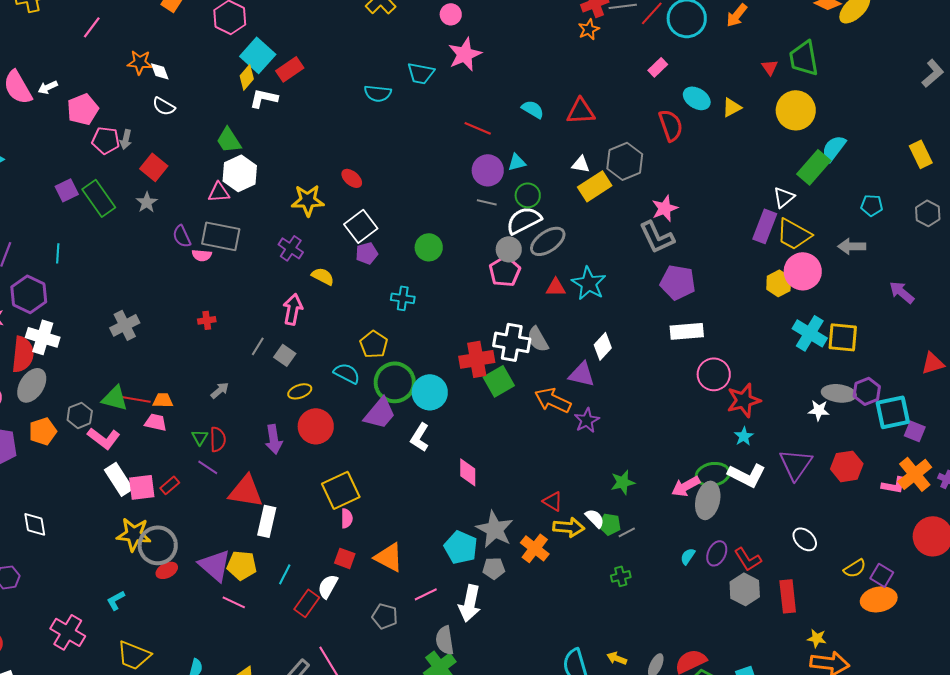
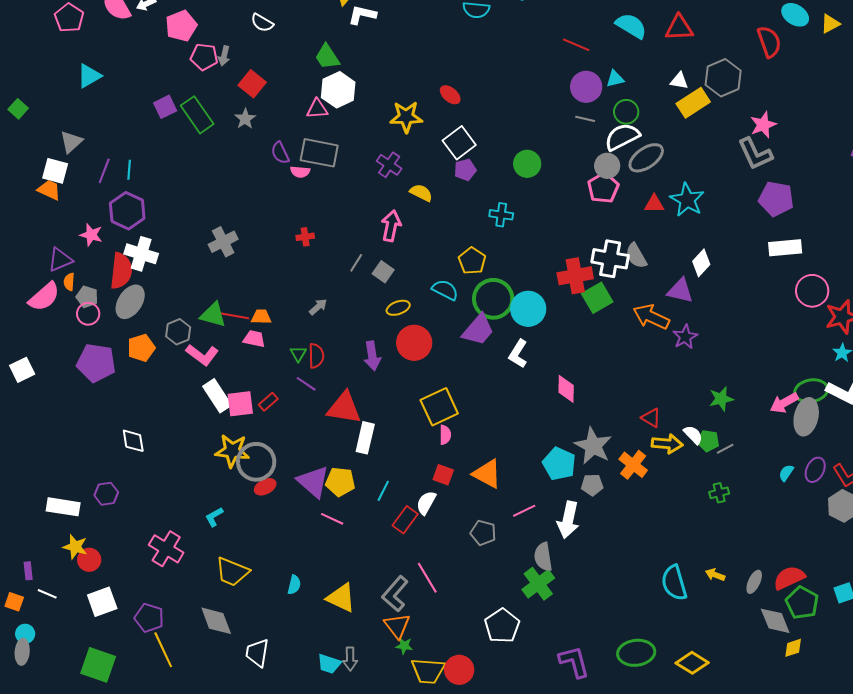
cyan semicircle: (533, 109) -> (631, 26), size x1.4
cyan line: (58, 253) -> (129, 170), moved

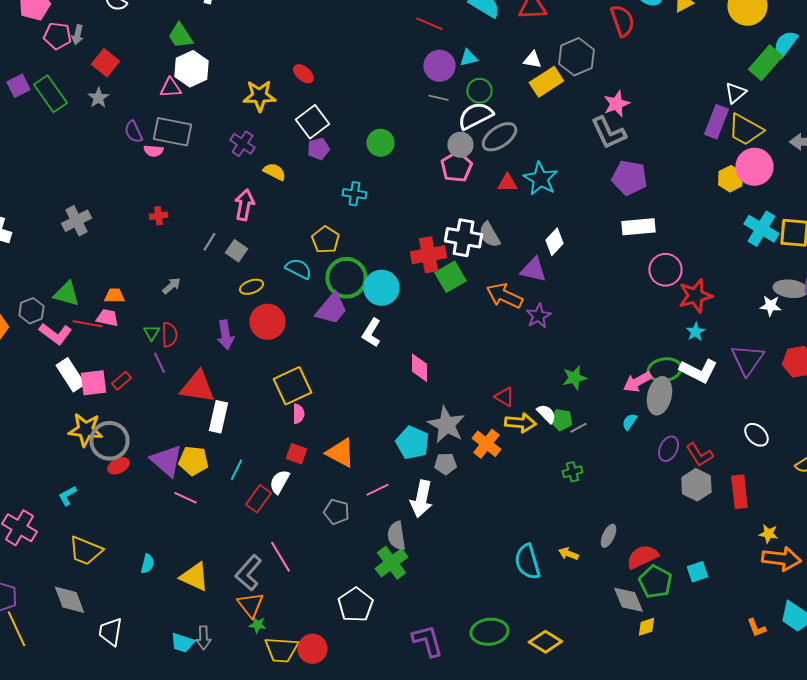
red line: (234, 316) -> (87, 324), moved
purple line: (306, 384) -> (159, 363), turned 30
cyan semicircle: (786, 473) -> (629, 422), moved
gray ellipse: (754, 582) -> (608, 536), moved

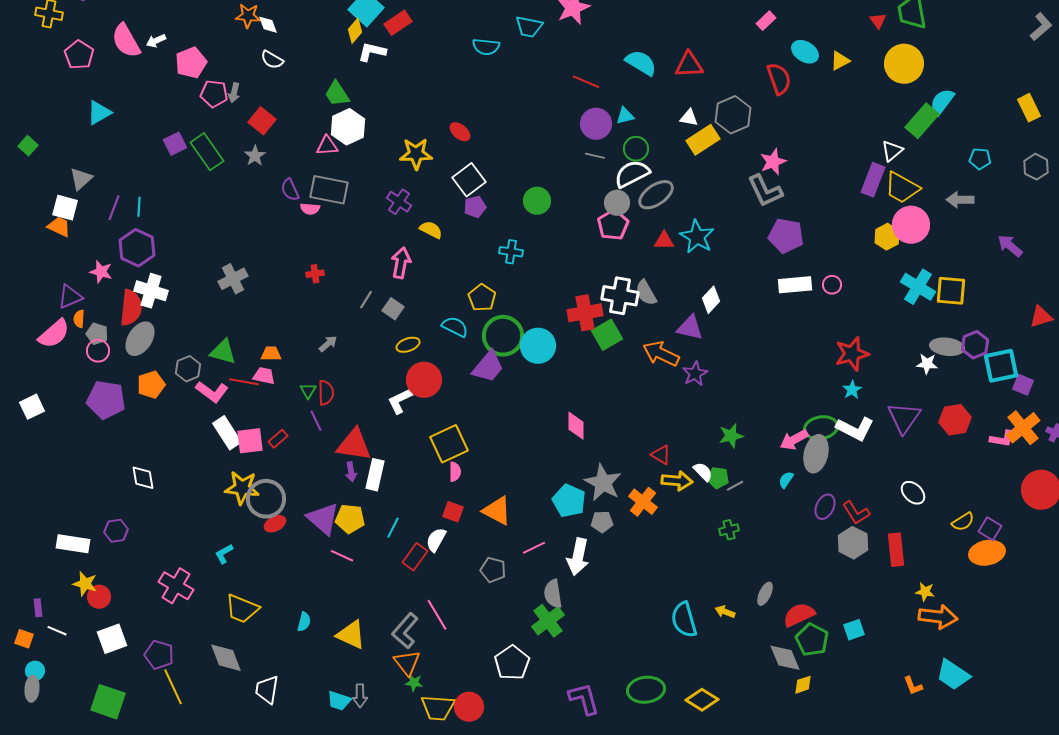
pink circle: (665, 270) -> (832, 285), moved, size x0.6
white L-shape: (371, 333) -> (400, 401), moved, turned 32
purple arrow: (225, 335) -> (351, 472), moved, size x0.7

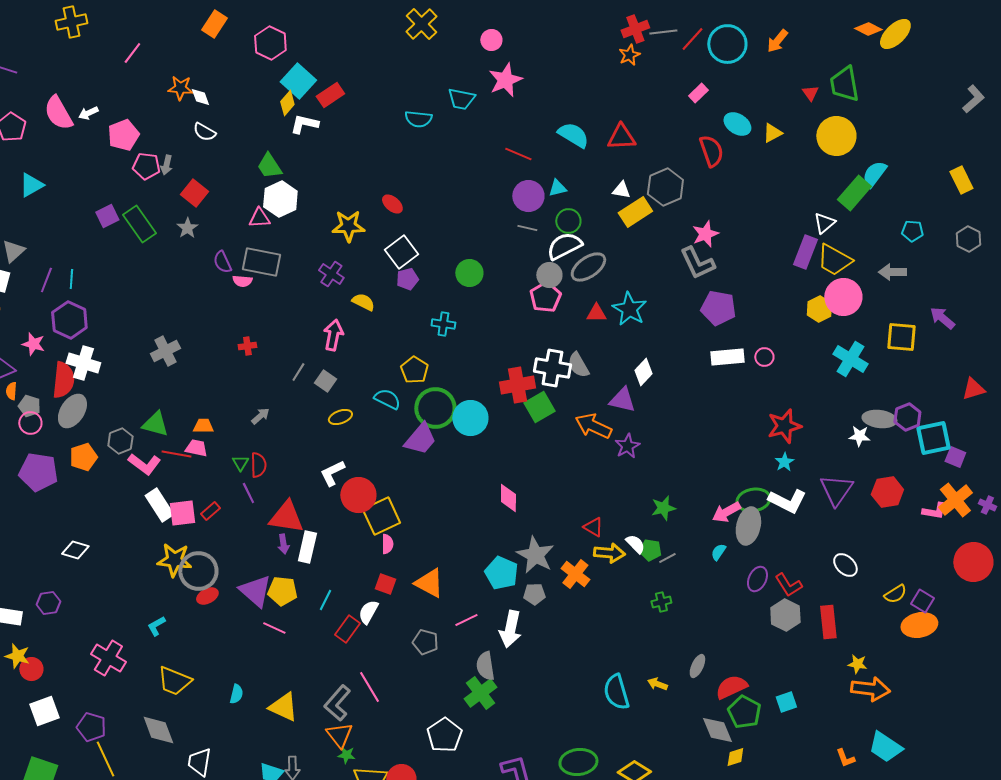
yellow square: (951, 291) -> (901, 337), moved
red circle: (424, 380) -> (358, 495), moved
white diamond: (143, 478) -> (75, 550), turned -64

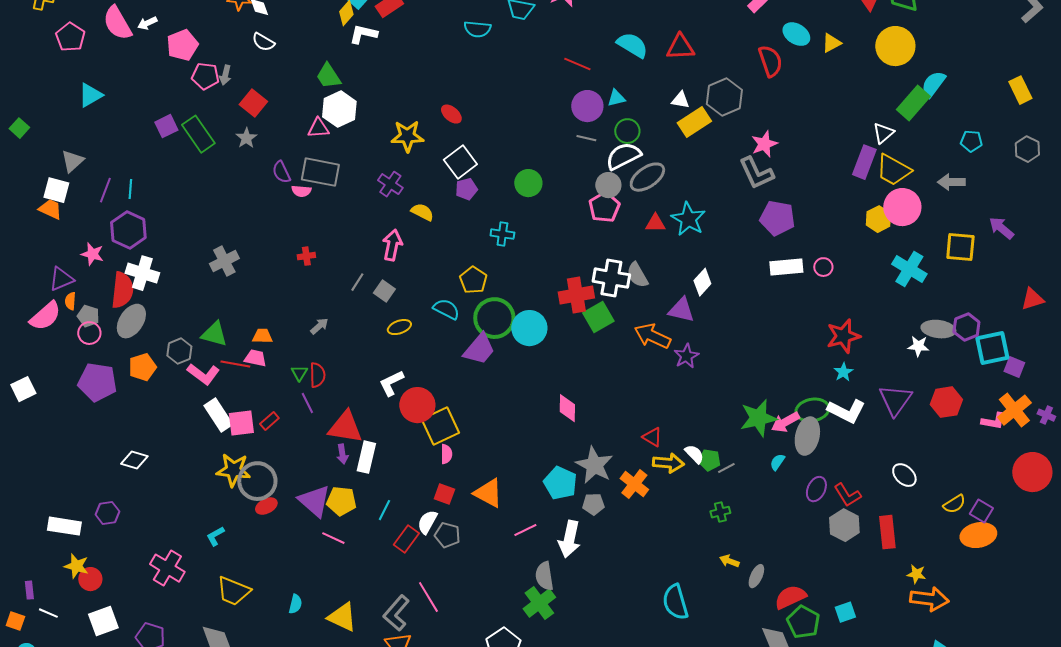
green star: (663, 508) -> (758, 418), moved, size x1.5
gray pentagon: (425, 642) -> (447, 535), moved
yellow arrow: (657, 684) -> (729, 561), moved

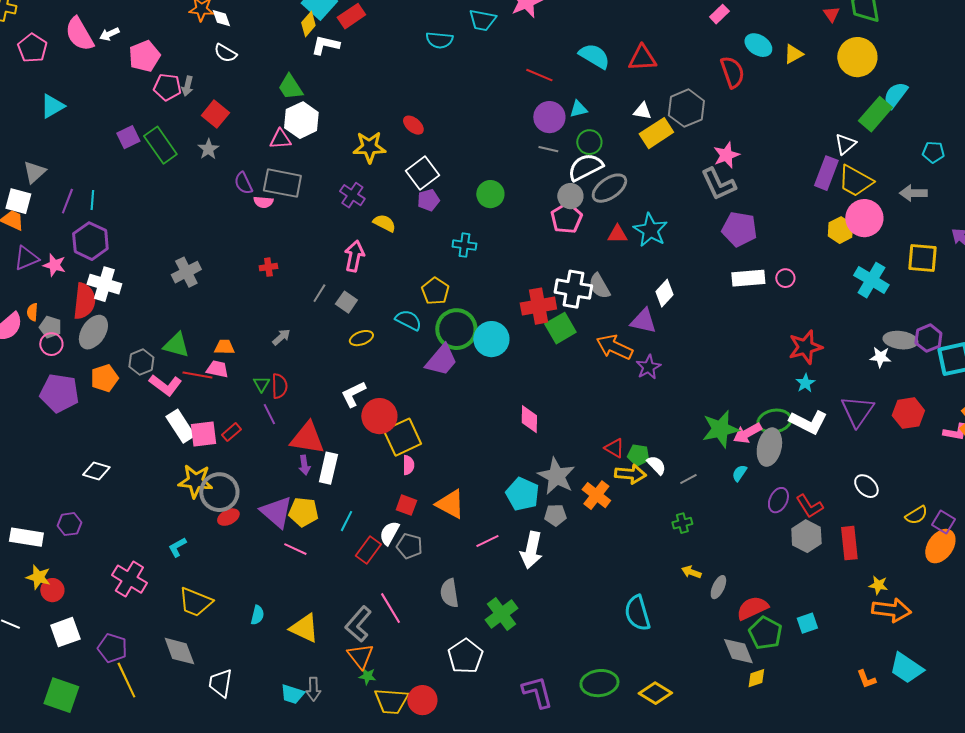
purple triangle: (61, 279) -> (26, 258), moved
green pentagon: (709, 460) -> (638, 455), moved
orange ellipse: (978, 535) -> (940, 546), turned -44
gray semicircle: (544, 576) -> (449, 593), moved

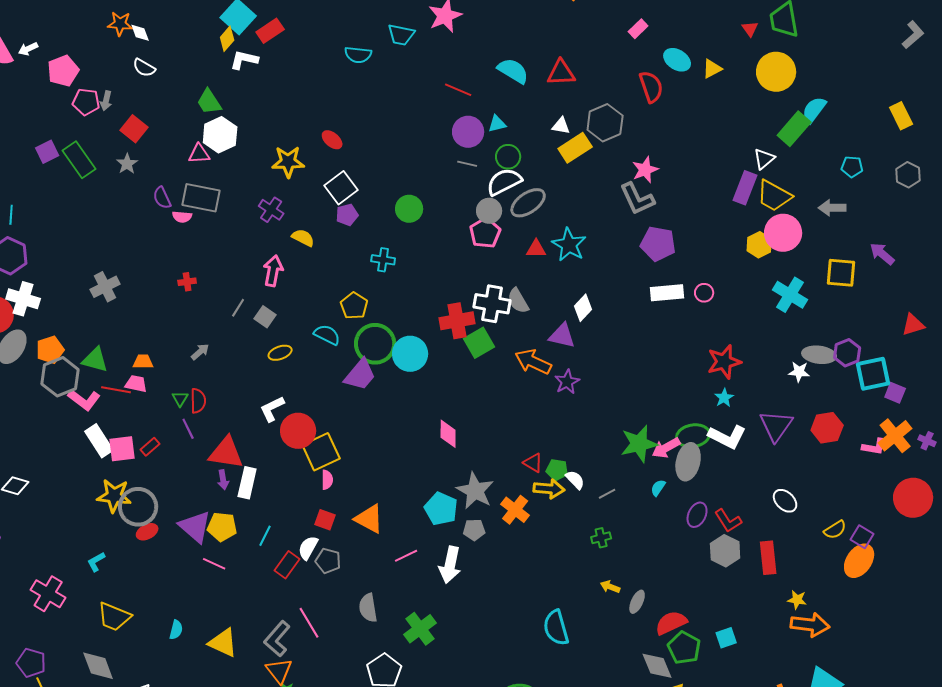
gray hexagon: (141, 362) -> (60, 377), size x1.5
orange pentagon: (104, 378) -> (50, 350), moved

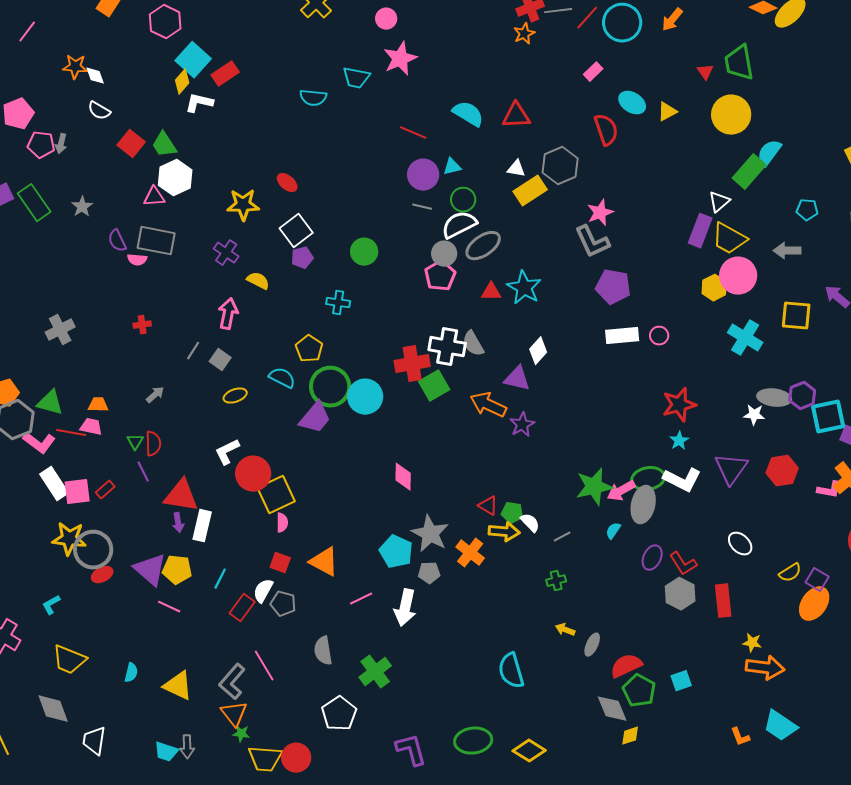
red square: (134, 129) -> (131, 144), moved

